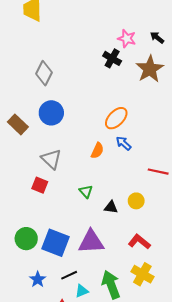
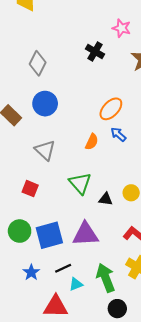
black cross: (112, 58) -> (95, 52), moved
red square: (40, 185) -> (30, 189), moved
green triangle: (86, 191) -> (80, 183), size x1.6
blue square: (56, 243) -> (49, 235), turned -36

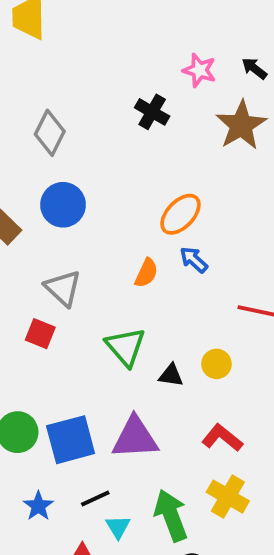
red square: (30, 189) -> (40, 334), moved
cyan triangle: (76, 284) -> (118, 527), turned -40

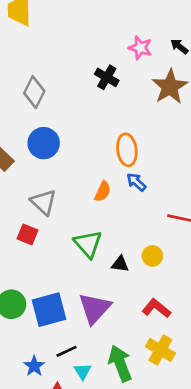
orange ellipse: (180, 214) -> (127, 150), turned -52
purple triangle: (135, 438) -> (95, 308), turned -45
blue star: (38, 506) -> (34, 366), moved

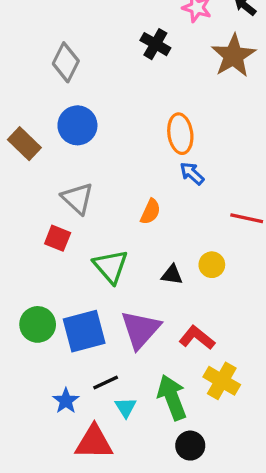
orange semicircle: (103, 191) -> (150, 212), moved
green triangle: (88, 244) -> (111, 266), moved
red L-shape: (156, 308) -> (197, 338), moved

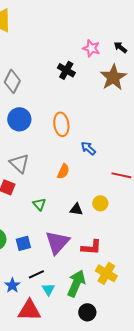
orange ellipse: (180, 134) -> (61, 124), moved
green triangle: (111, 266) -> (39, 204), size x0.6
blue square: (84, 331) -> (23, 243), size x0.6
red L-shape: (197, 338) -> (91, 247), turned 145
green arrow: (172, 397) -> (76, 283), turned 44

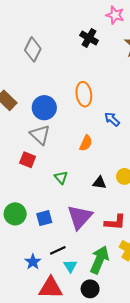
blue circle: (19, 119) -> (44, 108), moved
black circle: (87, 312) -> (90, 289), moved

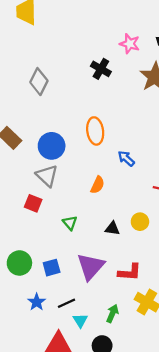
green arrow: (99, 260) -> (112, 314), size x0.6
blue star: (33, 262) -> (37, 302), moved

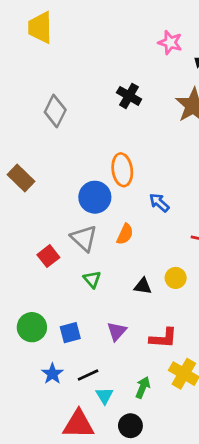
pink star: (130, 44) -> (170, 43), moved
blue circle: (52, 146) -> (95, 197), moved
gray triangle: (47, 176) -> (84, 238), moved
red square: (33, 203) -> (48, 256), turned 30
purple triangle: (91, 266) -> (117, 331), size x0.6

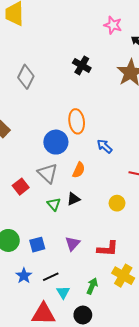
black triangle: (143, 286) -> (74, 199), moved, turned -32

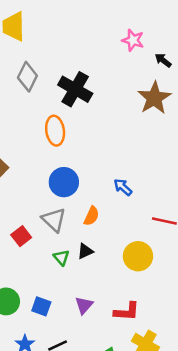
black cross: (82, 65) -> (75, 89), moved, size x1.5
gray diamond: (26, 77) -> (27, 77), moved
orange ellipse: (77, 121) -> (55, 131), moved
yellow circle: (117, 203) -> (138, 256), size x1.5
blue square: (37, 245) -> (41, 306), turned 35

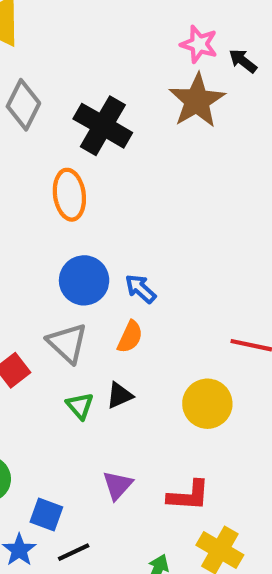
black arrow: (163, 60) -> (243, 61), moved
brown star: (154, 98) -> (197, 101), moved
blue arrow: (123, 187) -> (140, 289), moved
blue square: (41, 306) -> (46, 514), moved

